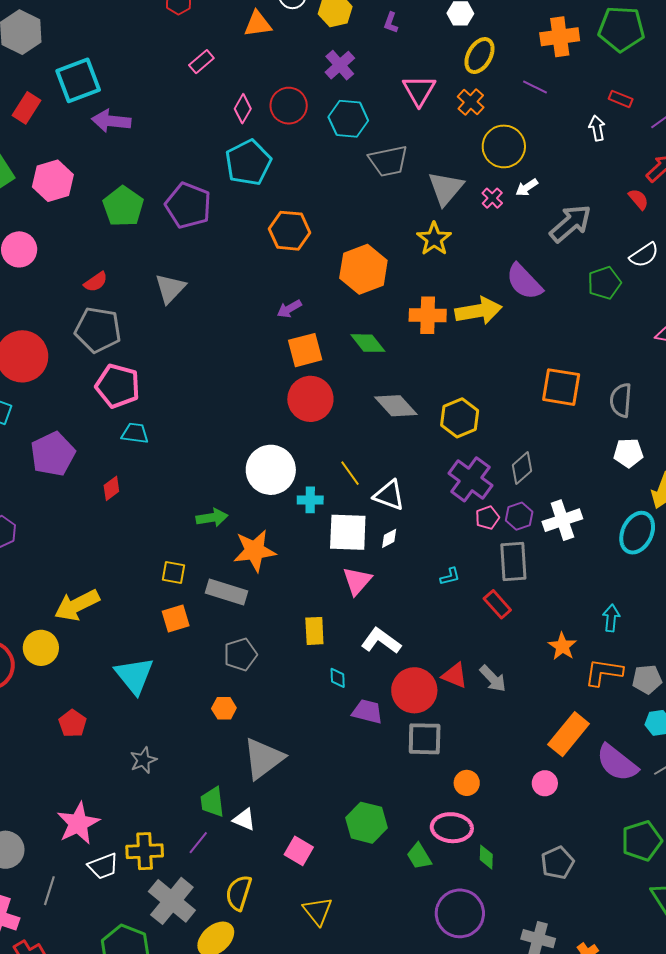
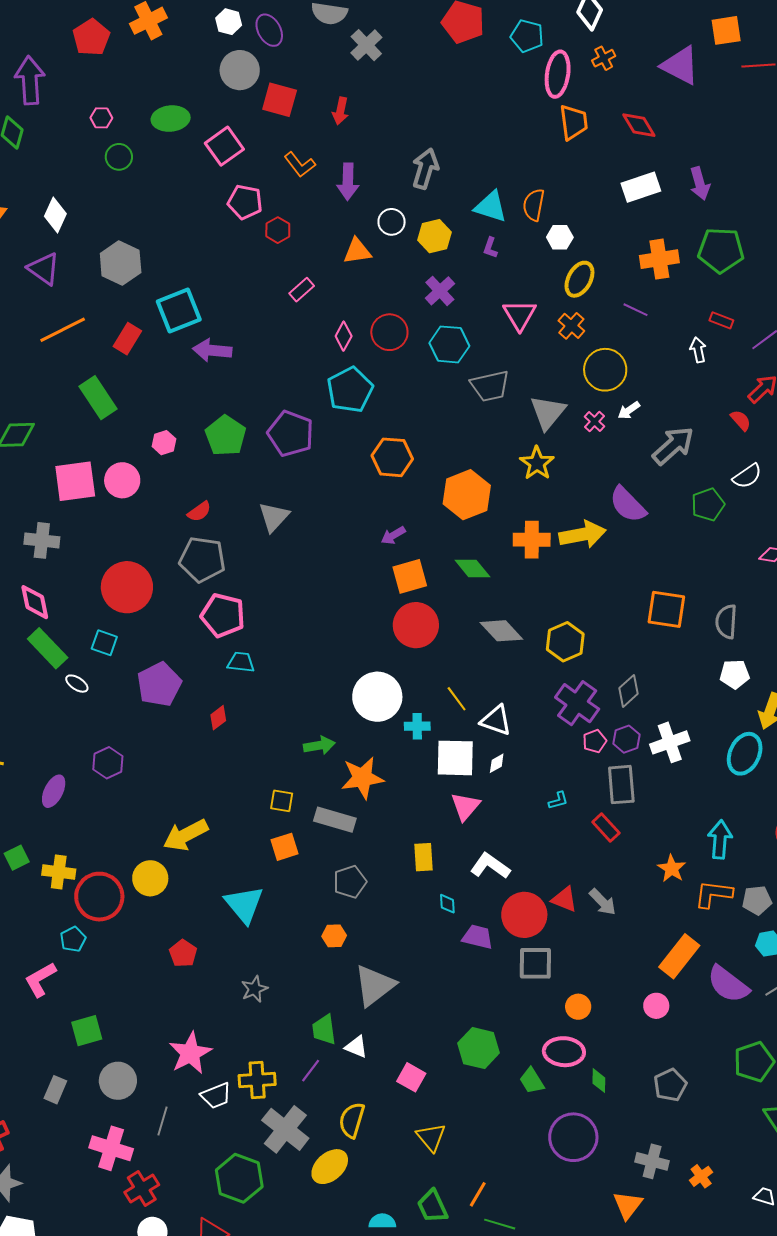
pink hexagon: (53, 181) -> (164, 443), moved, size x0.6
cyan arrow: (611, 618) -> (720, 839), size x1.4

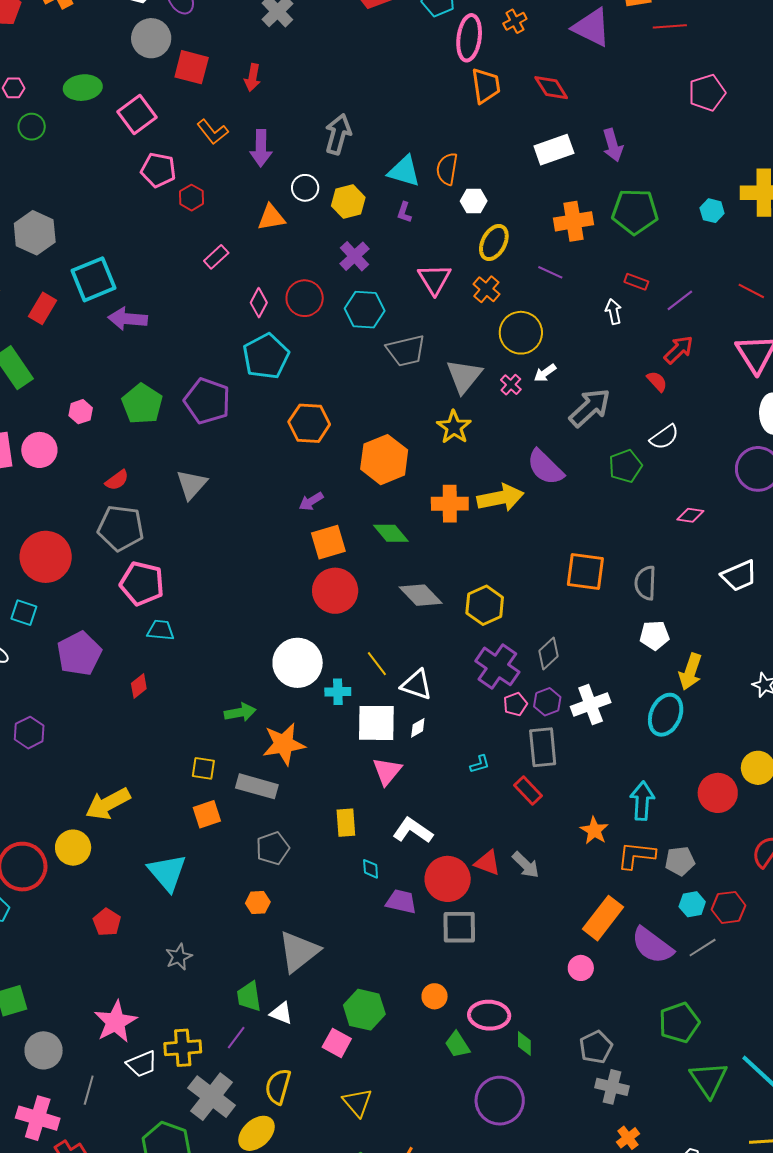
orange circle: (578, 1007) -> (435, 996), moved
green hexagon: (479, 1048) -> (364, 1010), moved
gray cross: (652, 1161) -> (612, 1087), moved

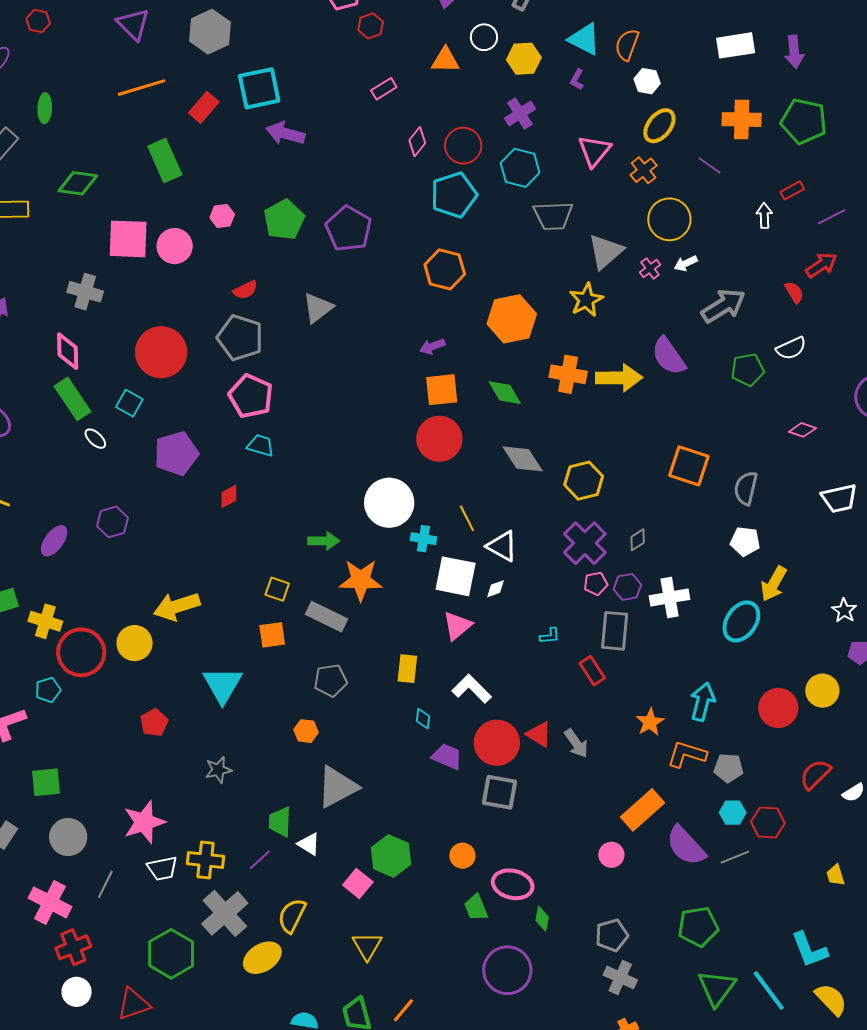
red rectangle: (636, 282) -> (792, 190), turned -60
cyan pentagon: (266, 356) -> (454, 195), moved
gray diamond: (549, 654) -> (638, 540), size x0.7

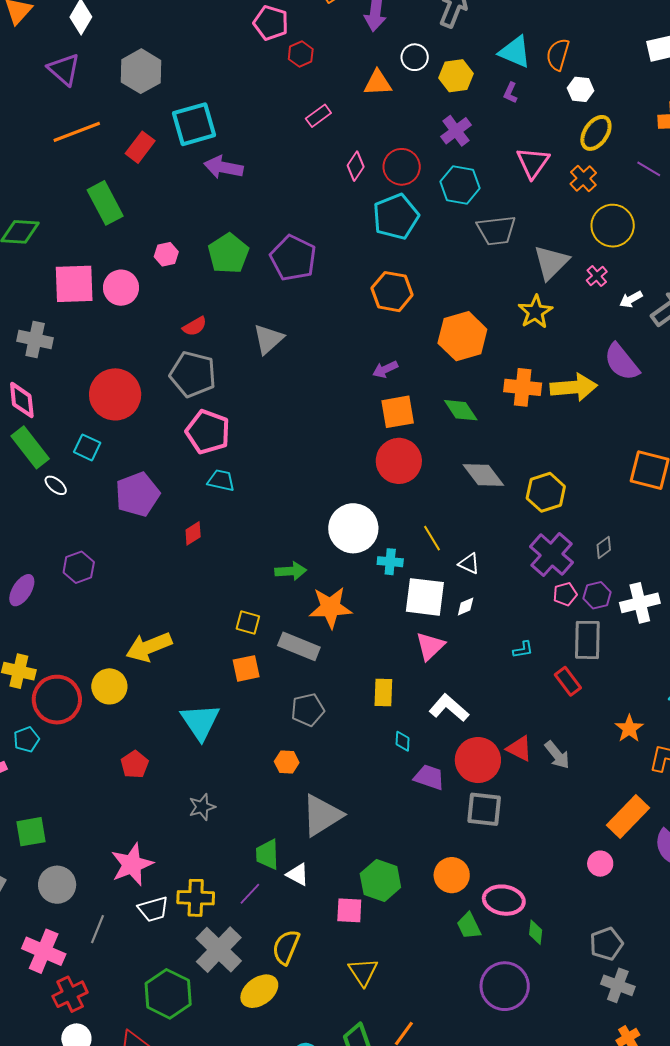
white arrow: (686, 263) -> (631, 299), moved
white triangle: (502, 546) -> (469, 564), size x0.7
orange circle: (462, 856) -> (452, 875), size x1.4
pink square: (358, 884) -> (349, 910), turned -32

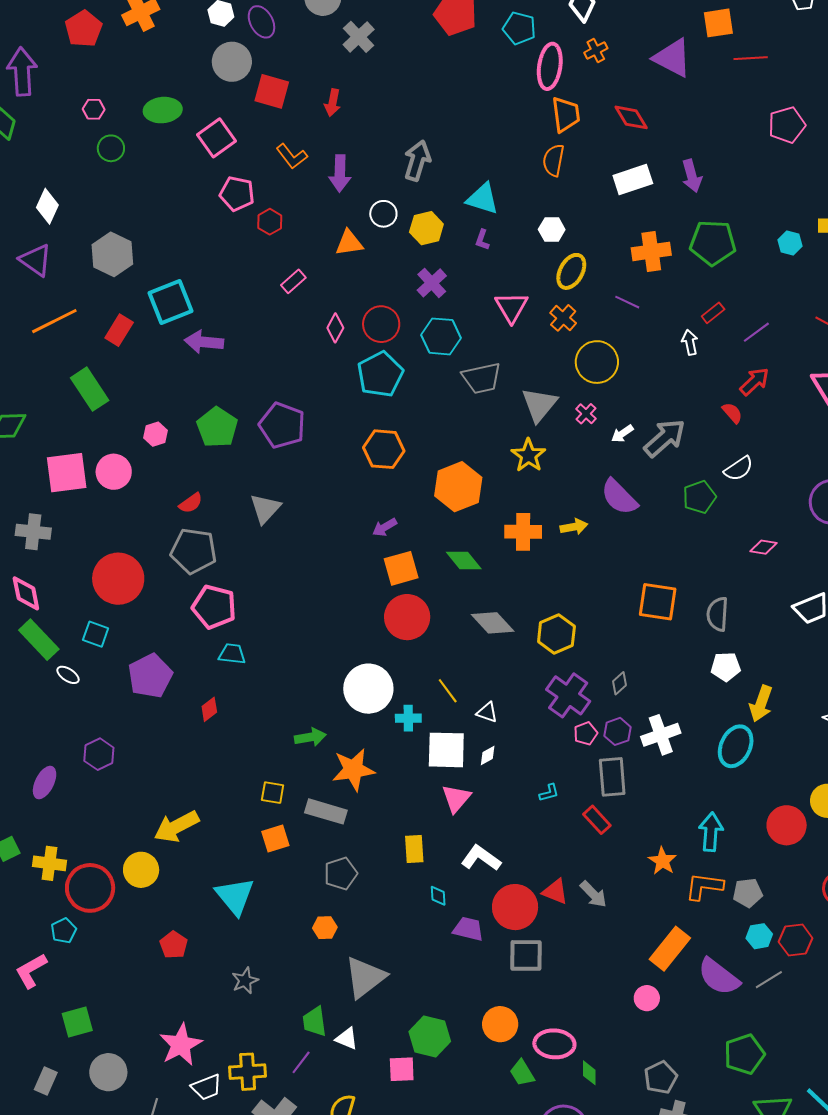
orange semicircle: (558, 54) -> (553, 160), moved
yellow arrow: (574, 387) -> (574, 527), size x0.6

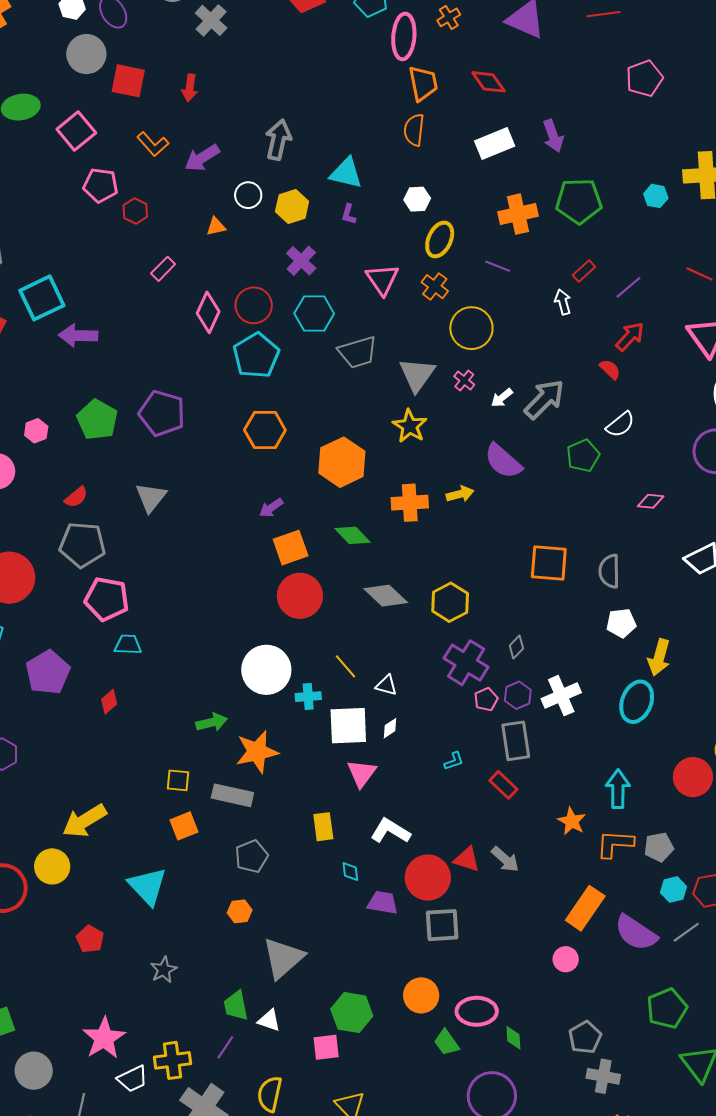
purple arrow: (340, 173) -> (202, 158), turned 60
orange triangle: (349, 243) -> (216, 227), size x0.7
pink diamond: (335, 328) -> (208, 312), size x1.4

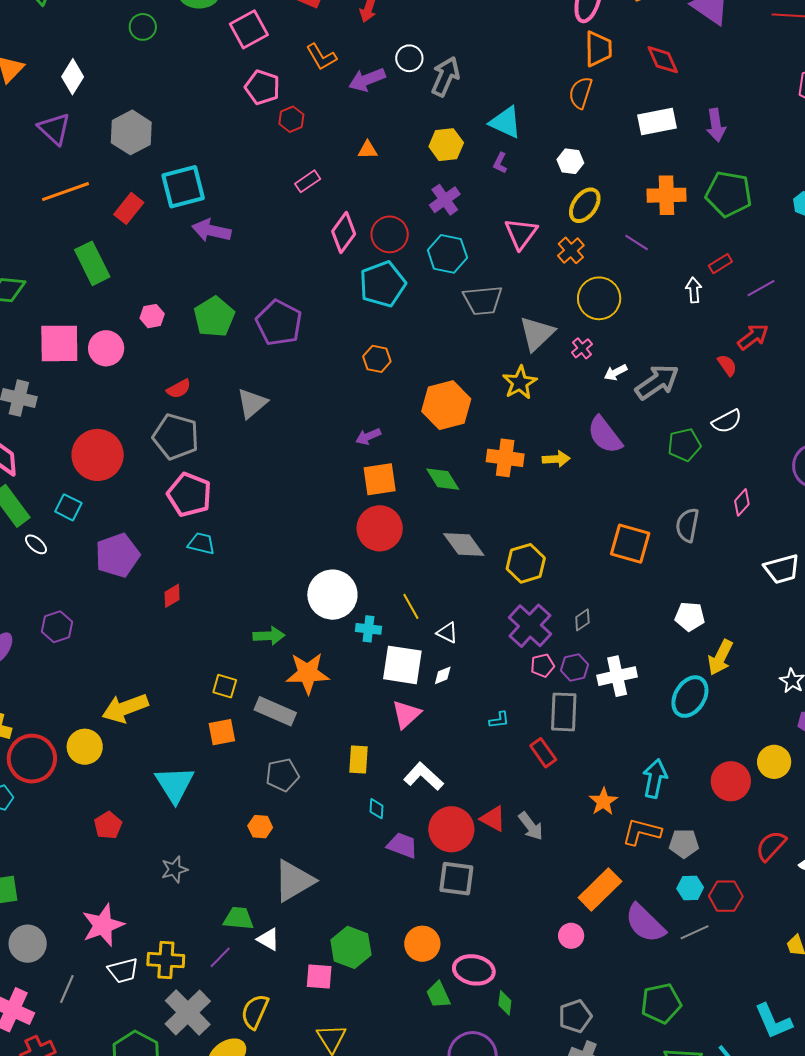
white circle: (248, 195) -> (409, 58), moved
orange hexagon: (265, 430) -> (377, 359), size x0.7
pink diamond: (651, 501) -> (742, 502), turned -64
gray semicircle: (609, 571) -> (687, 525), moved
green trapezoid: (236, 1006) -> (239, 918), turned 96

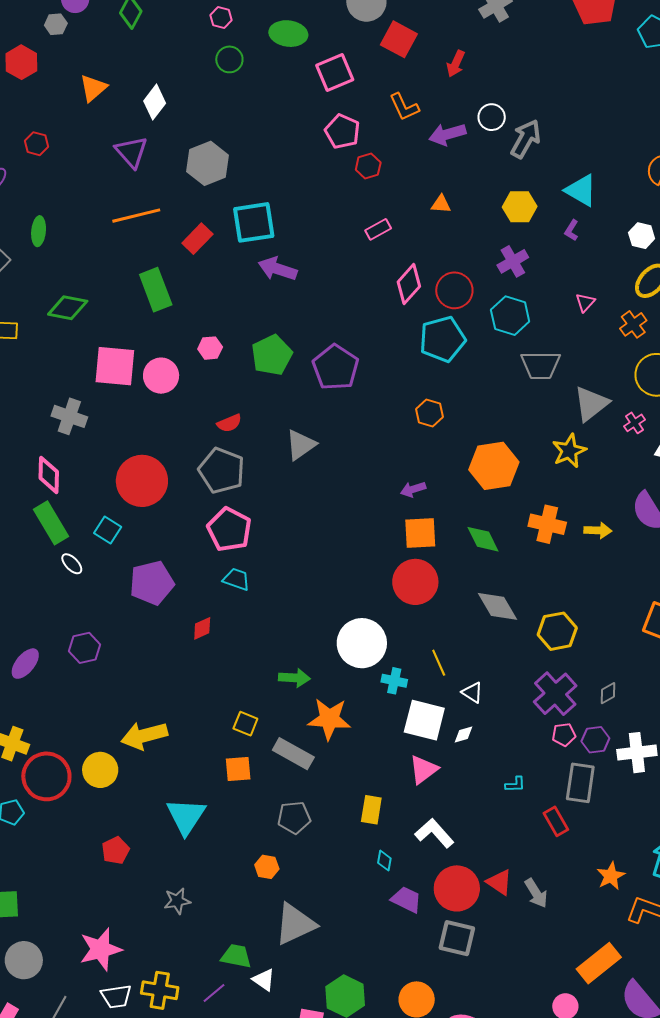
pink triangle: (521, 233) -> (585, 302), size x0.6

